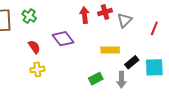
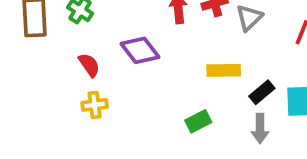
gray arrow: (121, 80) -> (260, 129), moved

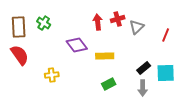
red semicircle: (89, 65) -> (20, 55), moved, size x1.5
yellow rectangle: (224, 70) -> (105, 56), moved

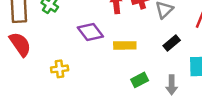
black rectangle: (144, 68) -> (172, 43), moved
green rectangle: (109, 84) -> (140, 80), moved

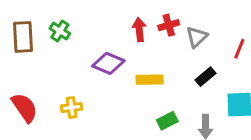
purple diamond: (90, 32) -> (108, 63), turned -30
red semicircle: (20, 44) -> (25, 108), moved

